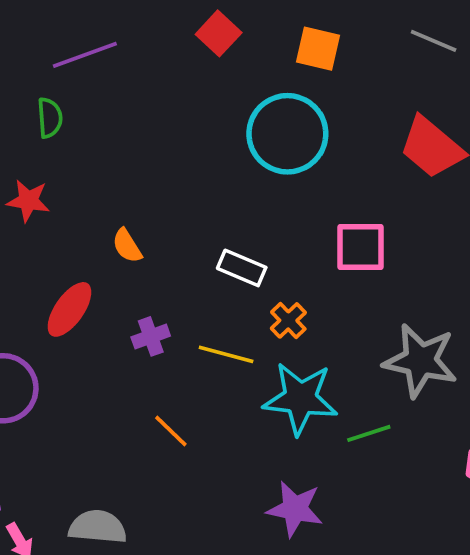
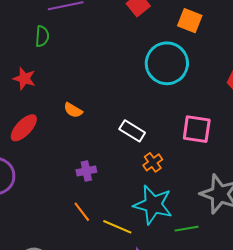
orange semicircle: (127, 246) -> (73, 110), turned -36
red ellipse: (69, 309) -> (24, 128), moved
purple cross: (151, 336) -> (86, 171), moved
yellow line: (226, 354) -> (117, 227), moved

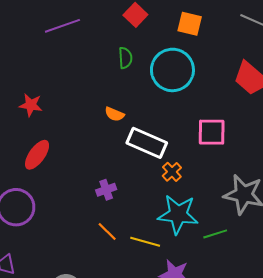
green semicircle: (42, 36) -> (125, 58), moved
orange semicircle: (73, 110) -> (114, 114), moved
white rectangle: (132, 131) -> (147, 143), size x1.5

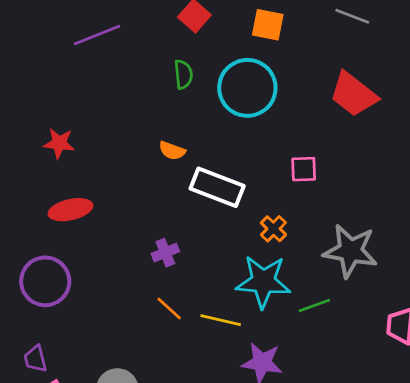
pink square: (212, 132) -> (304, 169), size x0.7
red ellipse: (37, 155) -> (70, 210), turned 44
orange cross: (172, 172) -> (273, 229), moved

